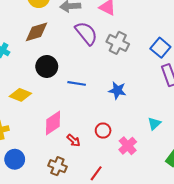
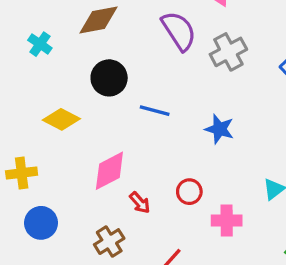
gray cross: (118, 43) -> (228, 52), turned 30
pink cross: (128, 146) -> (227, 220), turned 36
brown cross: (57, 166) -> (109, 242), turned 30

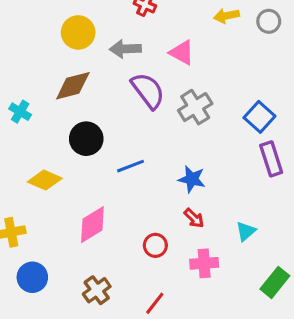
blue line: (155, 111) -> (131, 166), turned -32
red circle: (189, 192) -> (155, 245), moved
red arrow: (140, 203) -> (194, 218), moved

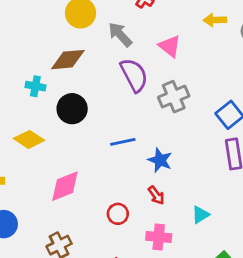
gray arrow: (125, 49) -> (120, 35), turned 40
cyan cross: (20, 112) -> (35, 86), moved, turned -30
blue line: (131, 166) -> (123, 142), moved

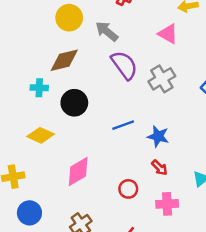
pink triangle: (170, 46) -> (168, 34), moved

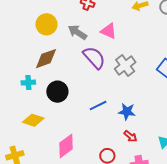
pink triangle: (168, 34) -> (108, 31), moved

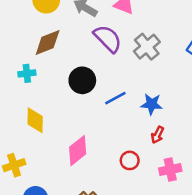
black circle: (57, 92) -> (82, 80), moved
yellow diamond: (33, 120) -> (35, 120), turned 75
red arrow: (130, 136) -> (157, 135), turned 80

